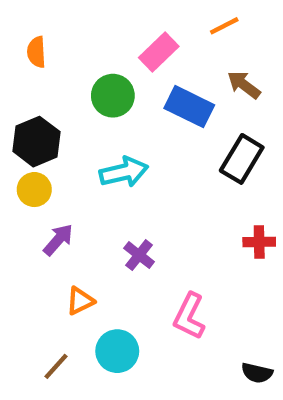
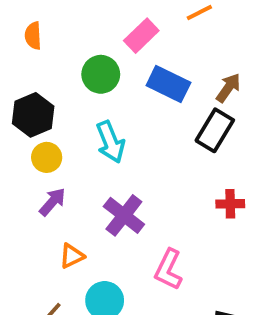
brown arrow: (244, 85) -> (228, 88), moved, turned 88
cyan arrow: (124, 172) -> (110, 142), turned 81
yellow circle: (34, 190) -> (47, 157), moved
purple cross: (139, 255) -> (124, 215), size x1.5

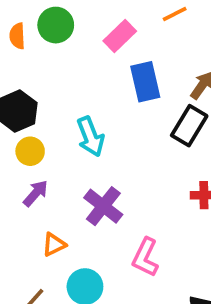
green circle: (101, 74) -> (56, 25), moved
blue rectangle: (168, 84) -> (145, 82), turned 51

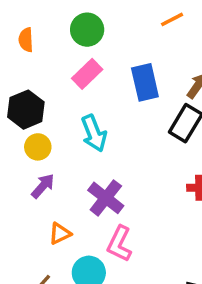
green circle: (56, 25) -> (87, 30), moved
pink rectangle: (120, 36) -> (87, 74), moved
pink L-shape: (145, 257) -> (119, 244), moved

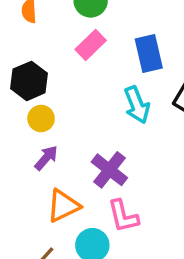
cyan arrow: (94, 133) -> (137, 105), moved
orange triangle: (60, 234) -> (63, 206), size x1.5
pink L-shape: (119, 244) -> (123, 216), turned -39

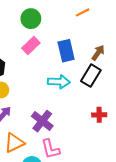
cyan arrow: (137, 105) -> (59, 82), turned -65

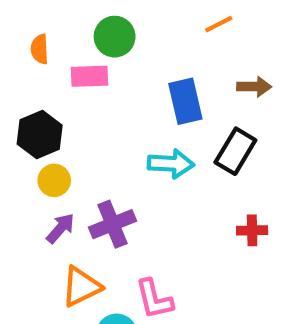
pink rectangle: (31, 46) -> (90, 76), moved, turned 42
brown arrow: (98, 53) -> (254, 87), moved, turned 56
purple cross: (42, 121) -> (112, 224), moved, turned 30

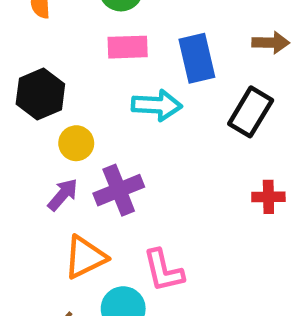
pink rectangle: (90, 76) -> (128, 47), moved
cyan arrow: (171, 164) -> (157, 105), moved
yellow circle: (54, 180) -> (76, 143), moved

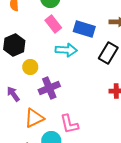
pink rectangle: (128, 47) -> (53, 24), turned 54
blue rectangle: (197, 58) -> (84, 29), turned -60
purple arrow: (63, 195) -> (13, 94), moved, turned -77

